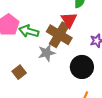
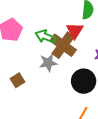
green arrow: (29, 31) -> (45, 37), moved

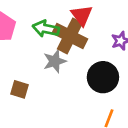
brown square: (18, 80) -> (20, 89), turned -32

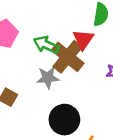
black circle: (103, 77) -> (64, 120), moved

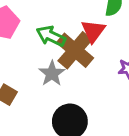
gray star: (48, 78) -> (52, 73), turned -30

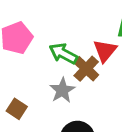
brown cross: (75, 50) -> (86, 69), size x0.7

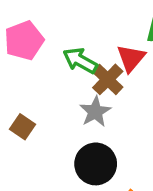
gray star: (62, 90) -> (95, 112), moved

